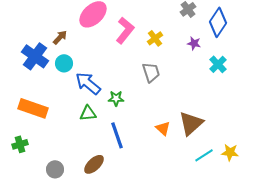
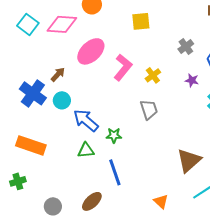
orange triangle: (163, 128) -> (161, 201), moved

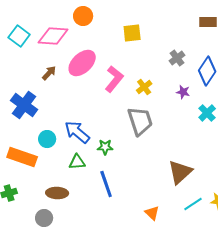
brown arrow: (58, 74) -> (49, 73), moved
cyan circle: (62, 100) -> (47, 139), moved
gray trapezoid: (149, 109) -> (140, 121), size x1.4
brown ellipse: (92, 201) -> (57, 193), moved, turned 45

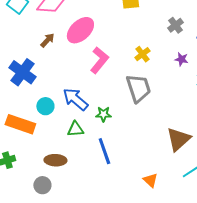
pink L-shape: (114, 79) -> (99, 60), moved

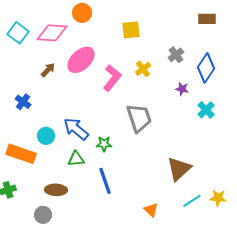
yellow cross: (142, 54) -> (143, 69), moved
pink L-shape: (99, 60) -> (112, 78), moved
blue cross: (22, 72) -> (23, 102), size x0.6

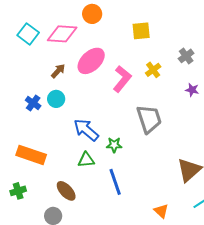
cyan circle: (46, 136) -> (56, 99), moved
brown ellipse: (56, 190) -> (66, 191), turned 45

